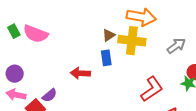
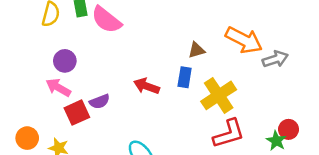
yellow cross: (132, 41) -> (219, 95), moved, turned 32
gray arrow: (176, 46) -> (275, 59), moved

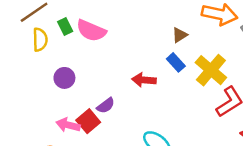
blue rectangle: (185, 77) -> (176, 62), turned -36
pink arrow: (58, 88) -> (68, 125), moved

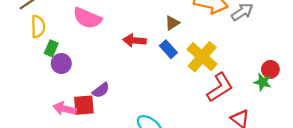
green rectangle: (65, 27) -> (51, 48), moved, turned 49
red arrow: (144, 80) -> (135, 40), moved
red square: (88, 121) -> (84, 105), turned 35

